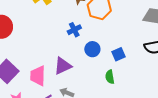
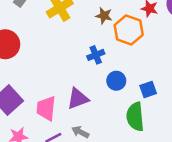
green semicircle: (110, 77) -> (135, 117), size x1.6

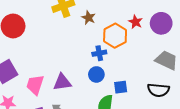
brown star: (104, 16) -> (89, 18), moved
blue cross: (96, 55) -> (99, 53), moved

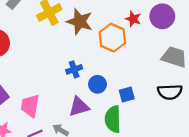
brown star: (89, 18) -> (80, 22), size x1.6
blue cross: (99, 53) -> (74, 69), moved
purple triangle: (62, 82) -> (79, 107), moved

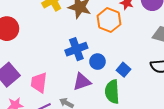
blue cross: (74, 69) -> (76, 49), size x1.5
blue square: (127, 95) -> (123, 70), turned -32

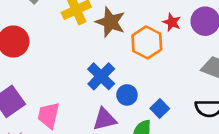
blue cross: (76, 49) -> (101, 76), turned -30

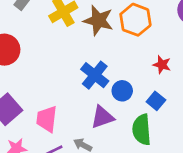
red star: (172, 22) -> (162, 65), moved
orange hexagon: (147, 42) -> (135, 20), moved

